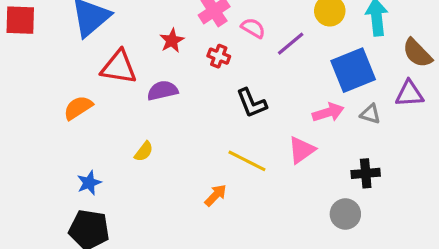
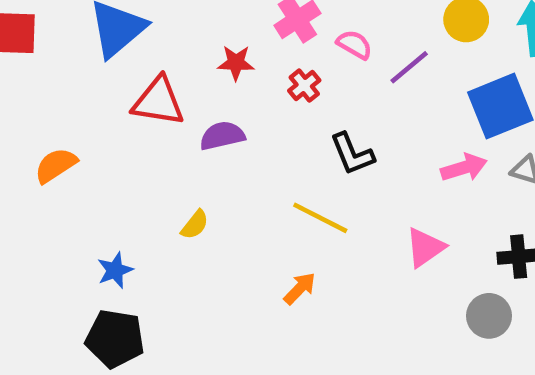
red star: (172, 41) -> (236, 63), turned 30
red cross: (219, 56) -> (304, 86), turned 30
orange semicircle: (78, 108) -> (56, 165), moved
pink triangle: (302, 150) -> (425, 247), moved
yellow line: (247, 161) -> (320, 218), moved

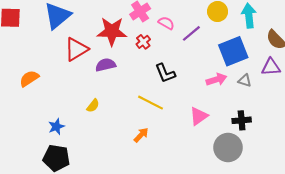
red star: (236, 63) -> (112, 31), size x1.8
red triangle: (158, 102) -> (76, 49), turned -40
gray circle: (489, 316) -> (228, 148), size x1.4

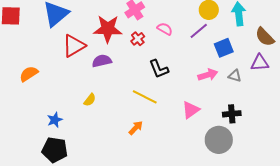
pink semicircle: (166, 23) -> (165, 29), moved
purple line: (191, 33) -> (199, 31), moved
blue square: (233, 51) -> (224, 48), size x0.7

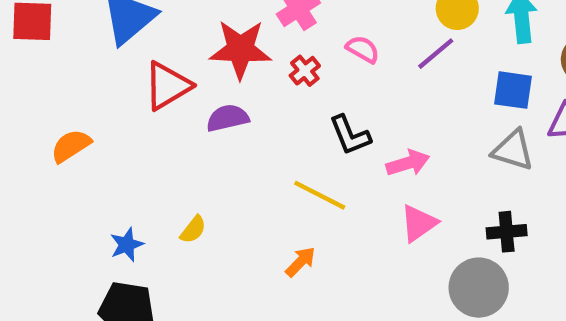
blue square: (224, 48) -> (513, 90), moved, turned 30
pink arrow: (208, 75) -> (408, 163), moved
gray triangle: (235, 76) -> (513, 150), size x1.5
yellow semicircle: (90, 100) -> (193, 230), moved

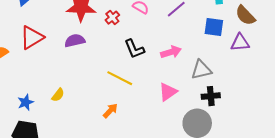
red triangle: (167, 86) -> (32, 37), moved
gray triangle: (513, 150) -> (201, 70), moved, turned -30
pink arrow: (408, 163) -> (171, 52), moved

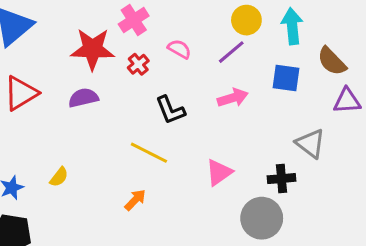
purple triangle: (240, 43) -> (347, 101), moved
pink arrow: (171, 52) -> (233, 98), moved
gray triangle: (201, 70) -> (310, 143), moved, turned 50

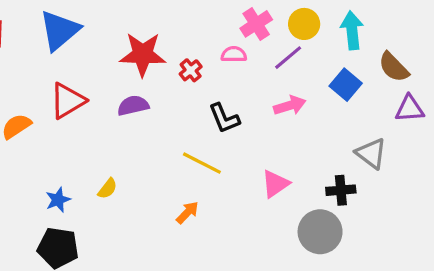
pink cross: (134, 20) -> (256, 24), moved
pink semicircle: (179, 49) -> (234, 54), turned -30
blue square: (286, 78) -> (346, 85), turned 32

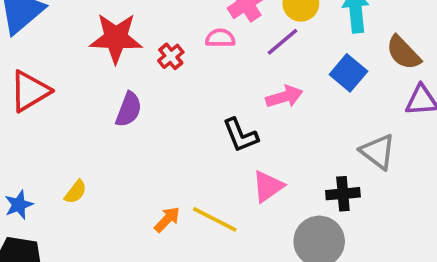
purple semicircle: (133, 105) -> (129, 109), moved, turned 124
black L-shape: (224, 118) -> (240, 135), moved
yellow line: (202, 163) -> (215, 219), moved

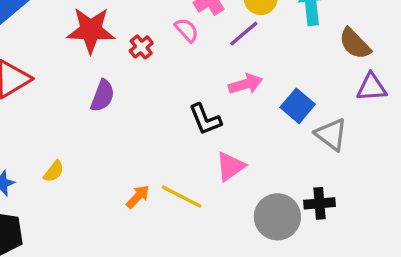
pink semicircle: (220, 38) -> (187, 30), turned 48
blue square: (348, 73) -> (298, 106), moved
black cross: (343, 194) -> (319, 203), moved

